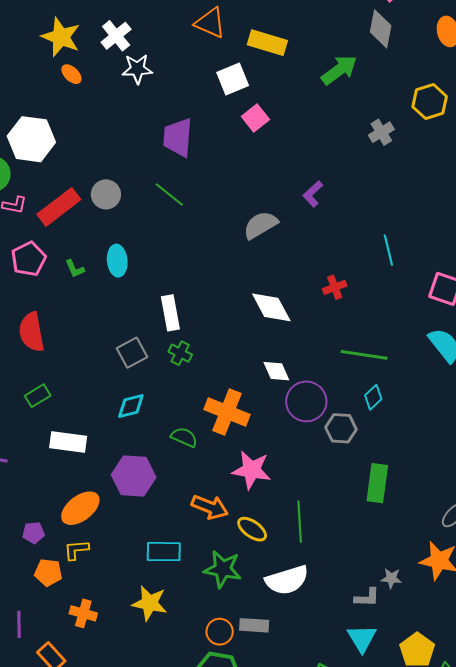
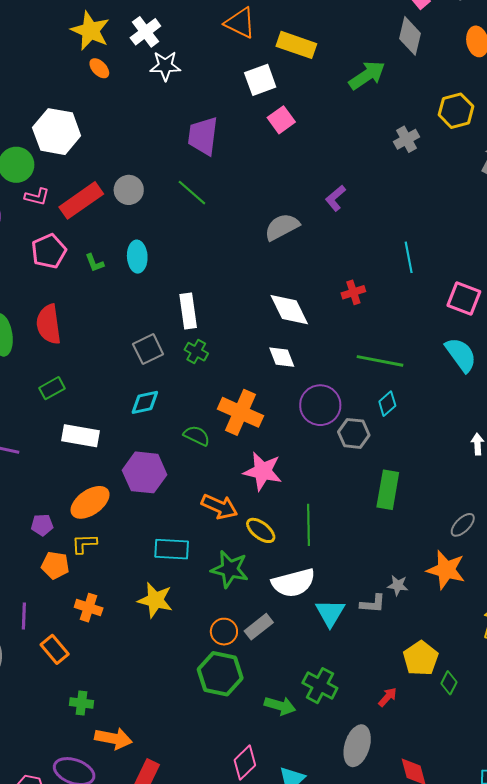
white diamond: (276, 371) -> (282, 357), moved
gray rectangle: (254, 625) -> (259, 627), turned -44
cyan triangle: (362, 638) -> (330, 613), moved

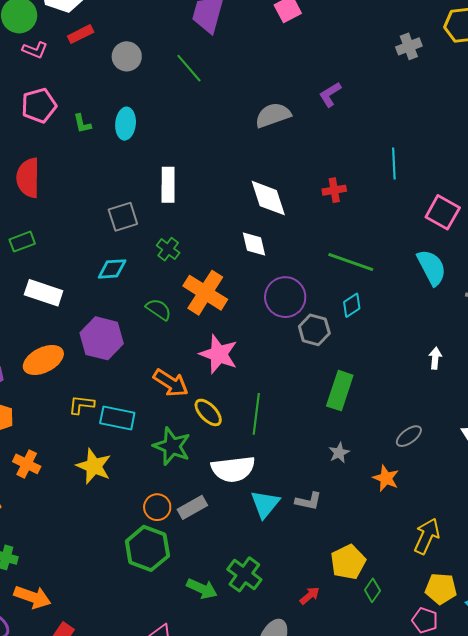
red rectangle: (81, 200) -> (81, 34), moved, size x0.6
green cross: (196, 352) -> (168, 249), moved
yellow L-shape: (84, 544) -> (81, 405), moved
orange star: (446, 570) -> (386, 478), size x0.7
gray star: (398, 585) -> (339, 453), moved, turned 30

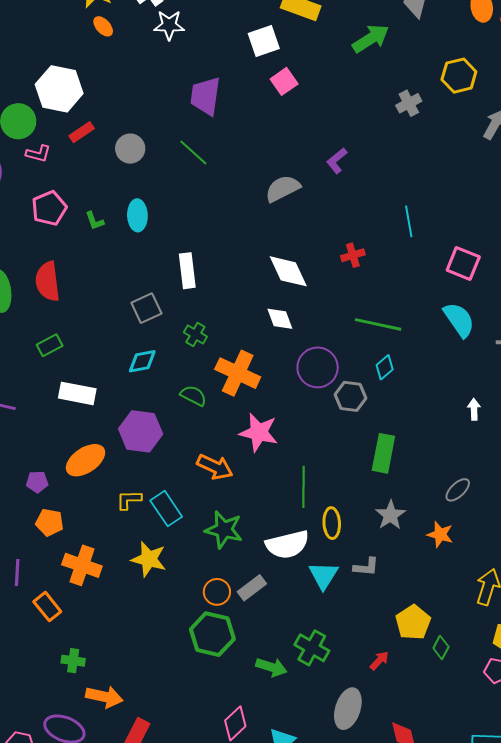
yellow ellipse: (208, 412) -> (332, 523), moved, turned 48
cyan rectangle: (117, 418) -> (166, 509), turned 52
gray star: (339, 453) -> (390, 515), size x1.4
orange cross: (27, 464) -> (82, 565), size x1.4

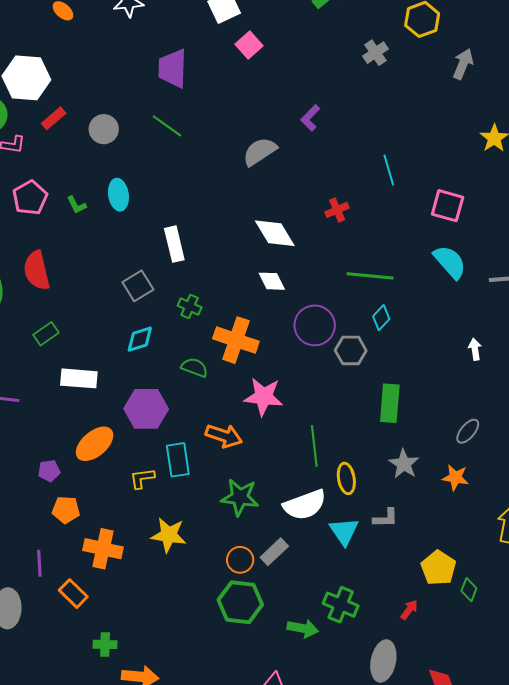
cyan rectangle: (166, 509) -> (178, 460), moved, turned 32

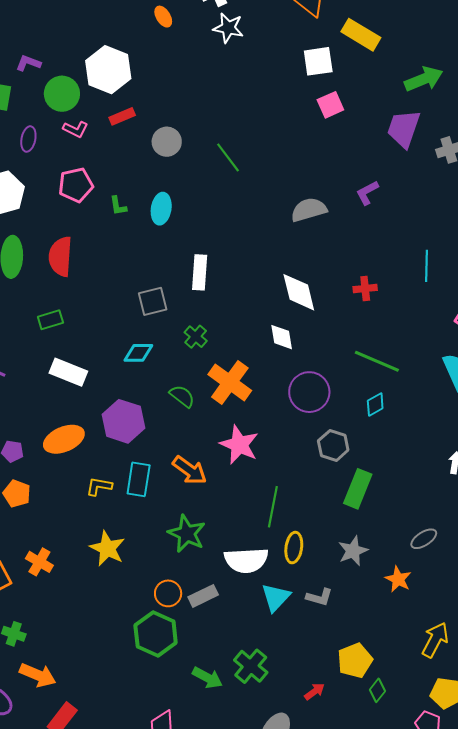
purple trapezoid: (173, 68) -> (404, 129), moved
gray hexagon: (351, 350) -> (333, 445), moved
orange cross: (103, 549) -> (39, 562), moved, size x0.7

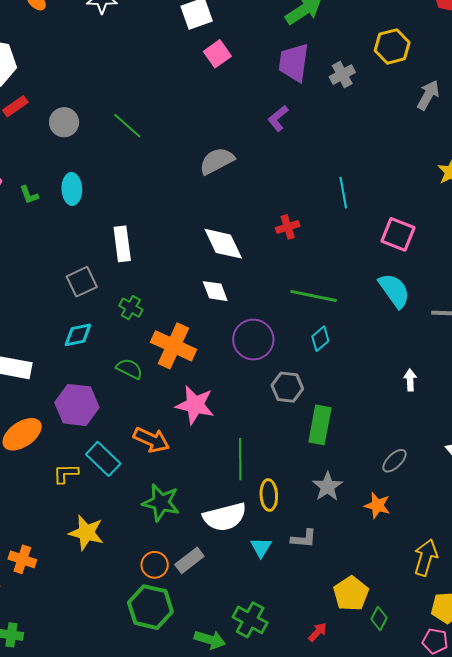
purple L-shape: (367, 193) -> (278, 118), moved
cyan rectangle: (139, 479) -> (103, 459), turned -44
cyan triangle: (276, 597) -> (261, 547), size x0.7

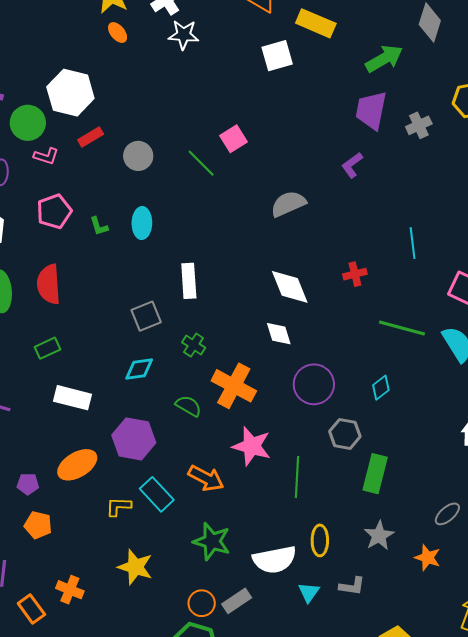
pink square: (217, 54) -> (234, 139), moved
green line: (314, 296) -> (402, 328), moved
green line: (240, 459) -> (297, 477), moved

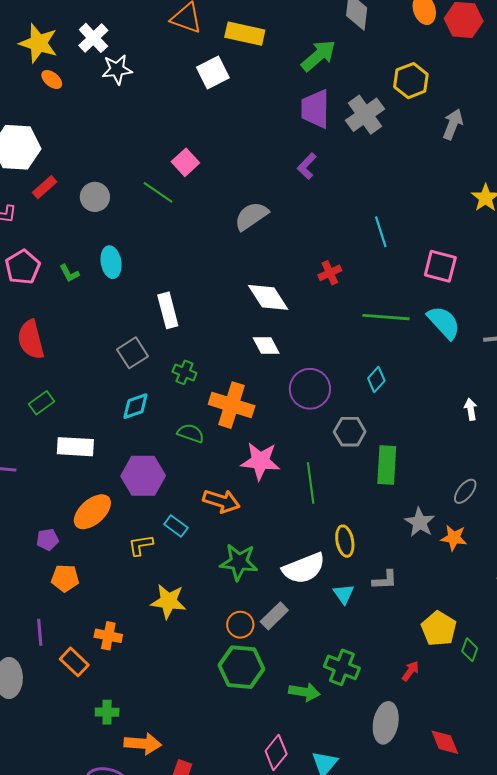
gray cross: (419, 125) -> (365, 115), size x1.5
cyan rectangle: (157, 494) -> (176, 526), size x0.7
gray star: (379, 536) -> (420, 522), moved

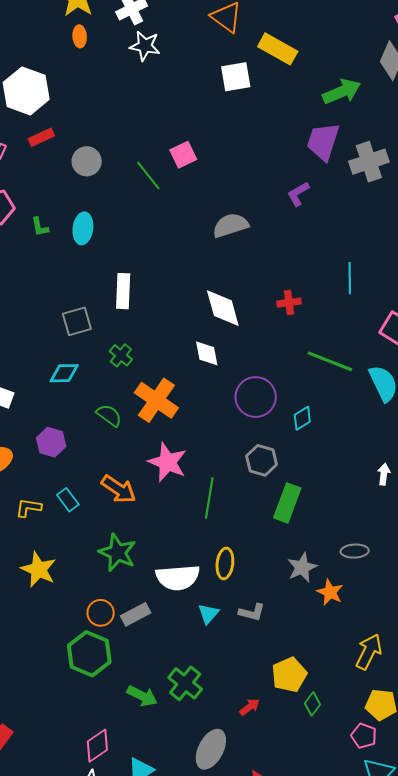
orange ellipse: (52, 79) -> (80, 36), turned 30
purple circle: (310, 389) -> (256, 397), moved
purple hexagon: (143, 476) -> (51, 442), size x0.7
gray ellipse: (465, 491) -> (355, 551), turned 32

